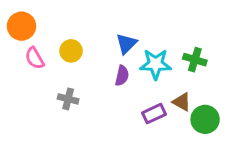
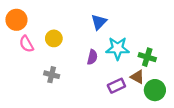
blue triangle: (126, 44) -> (99, 22), moved
green cross: (195, 60) -> (147, 57), moved

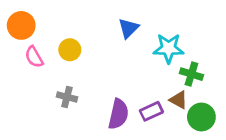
cyan star: (118, 48) -> (169, 48), moved
purple semicircle: (92, 57) -> (118, 114), moved, size x1.5

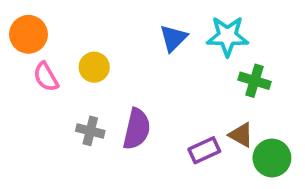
cyan star: (169, 48) -> (227, 36), moved
green cross: (191, 74) -> (255, 81), moved
purple semicircle: (118, 114) -> (137, 129), moved

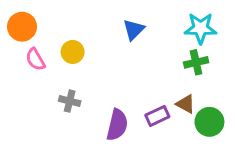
cyan star: (227, 36) -> (201, 28), moved
green cross: (255, 81) -> (196, 62), turned -30
purple semicircle: (137, 129) -> (117, 125), moved

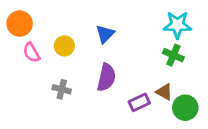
blue triangle: (134, 30) -> (105, 34), moved
green cross: (196, 62) -> (173, 55), turned 36
purple semicircle: (117, 125) -> (106, 77), moved

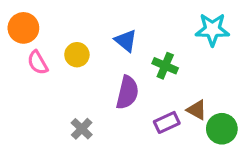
blue triangle: (105, 34) -> (126, 41), turned -36
green cross: (173, 55) -> (165, 66), moved
gray cross: (62, 89) -> (82, 129), moved, turned 30

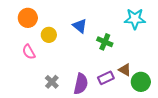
orange circle: (23, 28) -> (28, 18), moved
pink semicircle: (38, 63) -> (29, 52), moved
purple semicircle: (127, 93) -> (81, 84), moved

